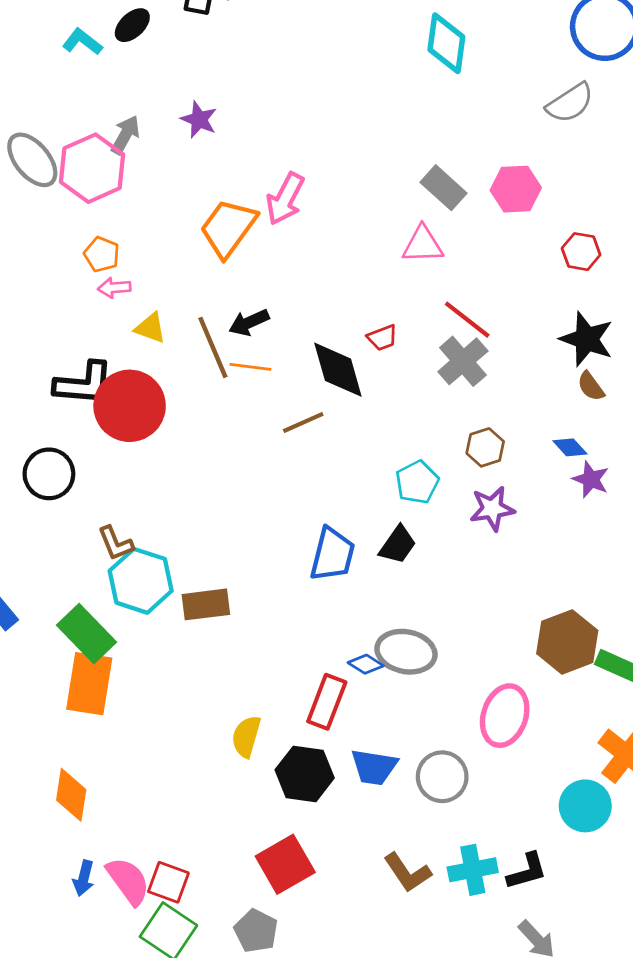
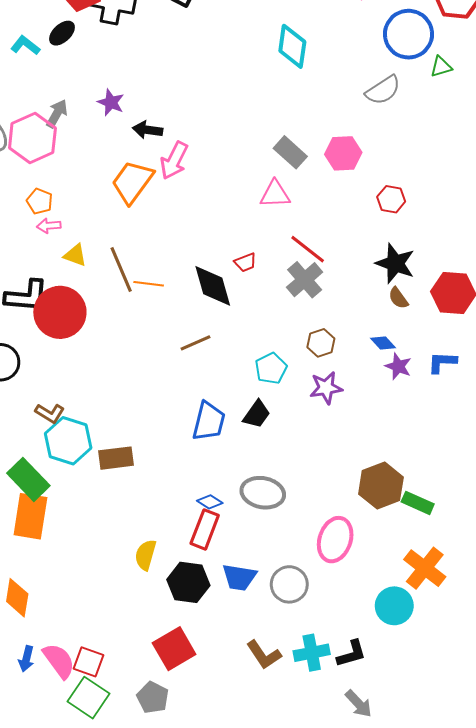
black arrow: (249, 322) -> (148, 130), moved, turned 32
brown line: (303, 422) -> (196, 343), moved
brown L-shape: (116, 543) -> (50, 413), turned -36
blue diamond: (366, 664) -> (210, 502), moved

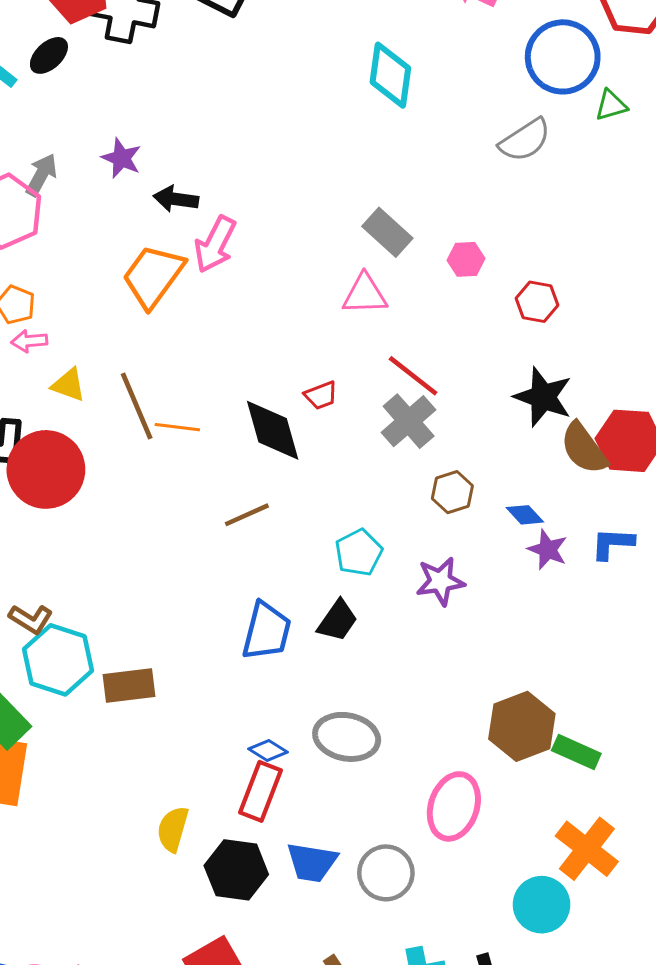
pink hexagon: (343, 153) -> (466, 259), moved, size x0.7
brown semicircle: (398, 298) -> (584, 448), moved, size x1.6
brown hexagon: (321, 343) -> (452, 492), moved

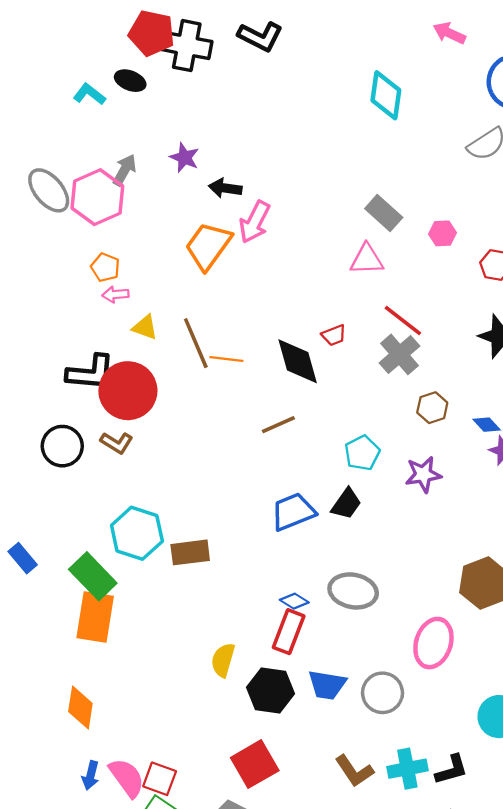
black ellipse: (49, 55) -> (130, 81), turned 64
brown L-shape: (31, 619) -> (117, 443), moved
blue trapezoid: (267, 631) -> (293, 512), turned -126

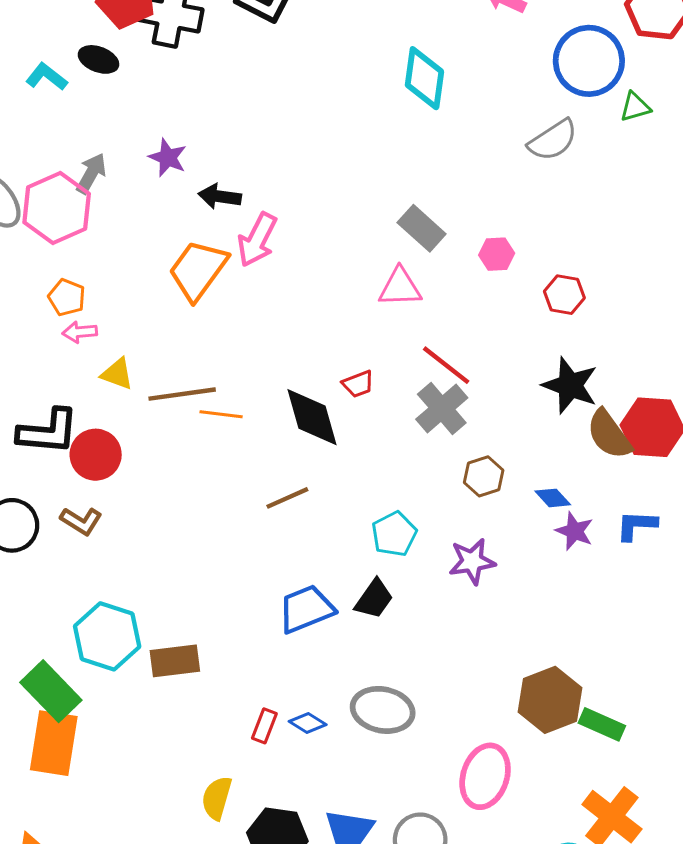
brown line: (196, 343) -> (182, 394), turned -75
red circle: (128, 391) -> (96, 455), size x0.7
red rectangle: (289, 632) -> (264, 726), moved, size x0.6

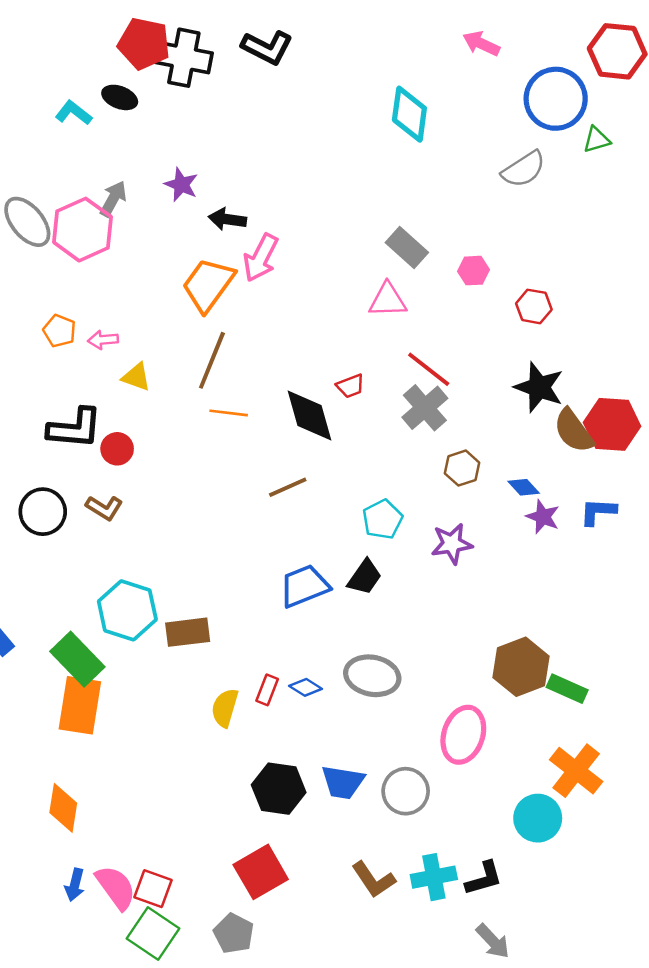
orange pentagon: (67, 297) -> (59, 331), moved
brown line: (182, 394) -> (212, 360), moved, turned -60
red circle: (96, 455) -> (117, 449), size x0.7
yellow semicircle: (217, 798) -> (225, 708), moved

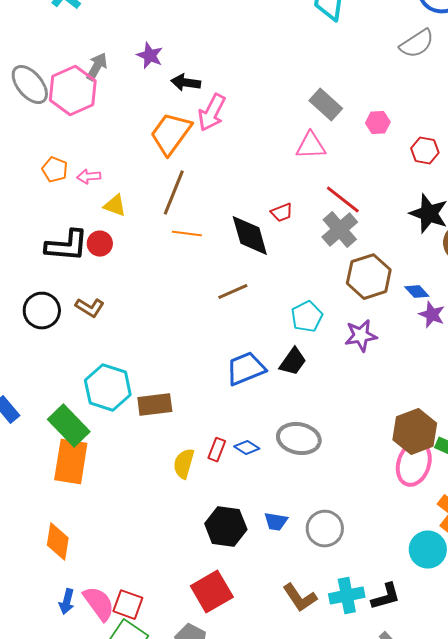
red circle: (117, 449) -> (100, 244), moved
brown hexagon: (462, 468) -> (369, 277), size x1.6
pink ellipse: (463, 735) -> (414, 464), moved
blue trapezoid: (343, 782) -> (276, 522), size x0.7

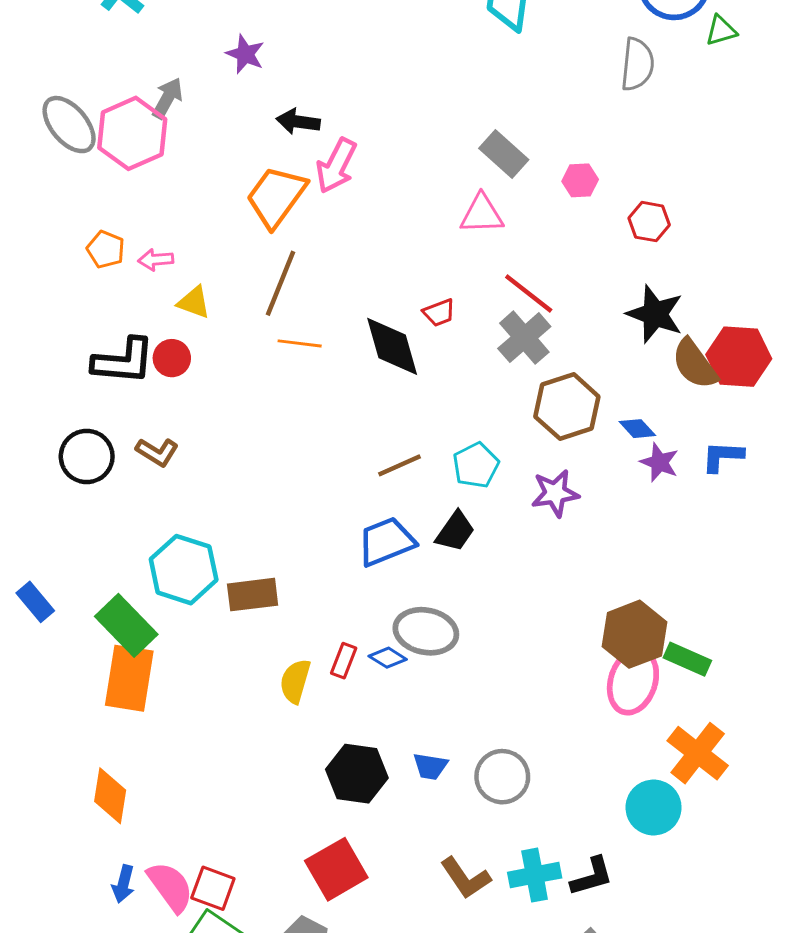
gray semicircle: (417, 44) -> (637, 64), turned -51
purple star: (150, 56) -> (245, 54), moved
brown line: (233, 292) -> (399, 465), moved
gray ellipse: (299, 439) -> (426, 631), moved

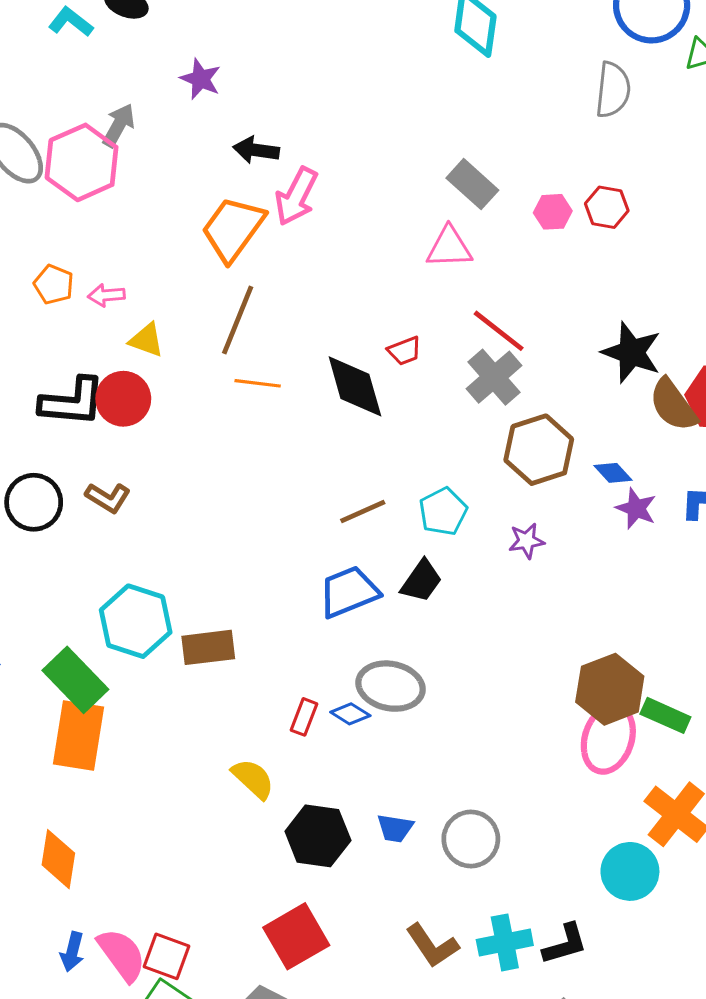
red hexagon: (649, 222) -> (607, 207), moved
red circle: (172, 358) -> (123, 399), size x1.4
purple star: (555, 493) -> (526, 541), size x0.7
yellow semicircle: (295, 681) -> (253, 779), moved, turned 117

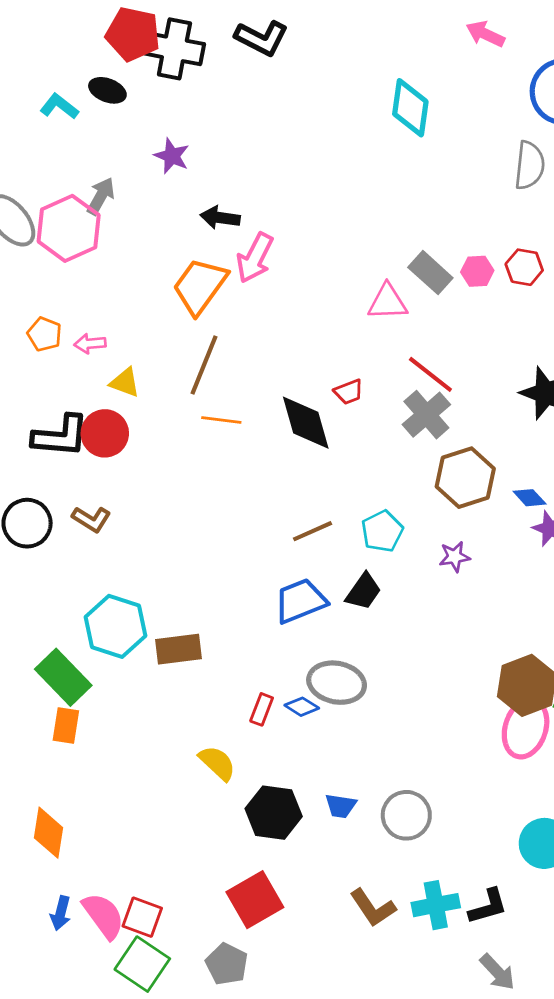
gray rectangle: (472, 184) -> (430, 273), moved
orange rectangle: (78, 735) -> (66, 725), size x0.6

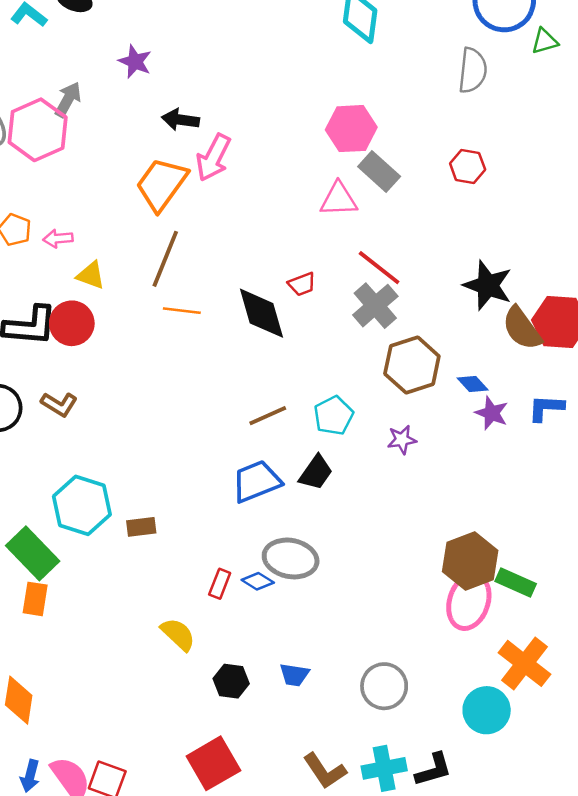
pink hexagon: (477, 271) -> (351, 129), moved, size x1.6
brown rectangle: (178, 649) -> (141, 527), size x0.7
black hexagon: (274, 813) -> (231, 681), size x0.7
gray circle: (406, 815) -> (384, 686), moved

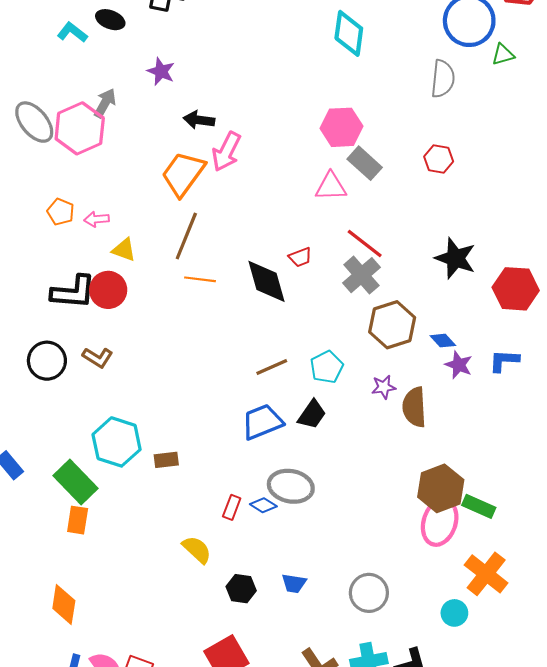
brown semicircle: (522, 328) -> (414, 407), moved, turned 33
cyan circle: (487, 710) -> (454, 613), size x0.7

